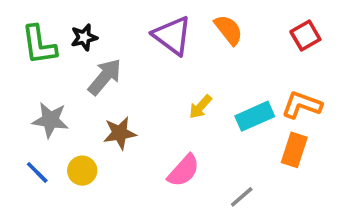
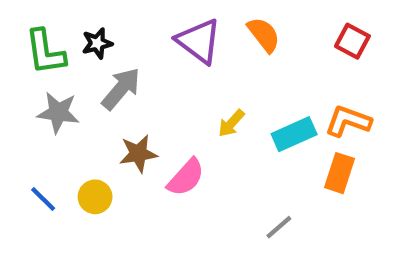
red square: (305, 36) -> (352, 41), turned -32
gray star: (50, 120) -> (58, 112), moved
pink semicircle: (184, 171) -> (186, 177), moved

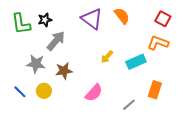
gray star: (58, 112) -> (36, 64), moved
orange L-shape: (348, 121) -> (158, 43), moved
orange rectangle: (339, 173) -> (155, 90), moved
pink semicircle: (186, 177) -> (94, 93), moved

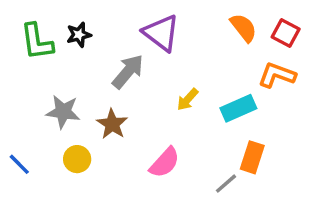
orange semicircle: (122, 16) -> (244, 28), moved
gray arrow: (56, 41) -> (128, 71), moved
brown star: (64, 71) -> (112, 124), turned -30
orange rectangle: (155, 90) -> (252, 157), moved
blue line: (20, 92) -> (19, 164), moved

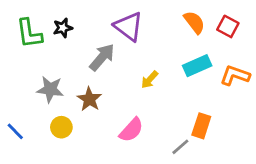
orange L-shape: (277, 75) -> (235, 75), moved
cyan rectangle: (238, 108) -> (197, 66), moved

